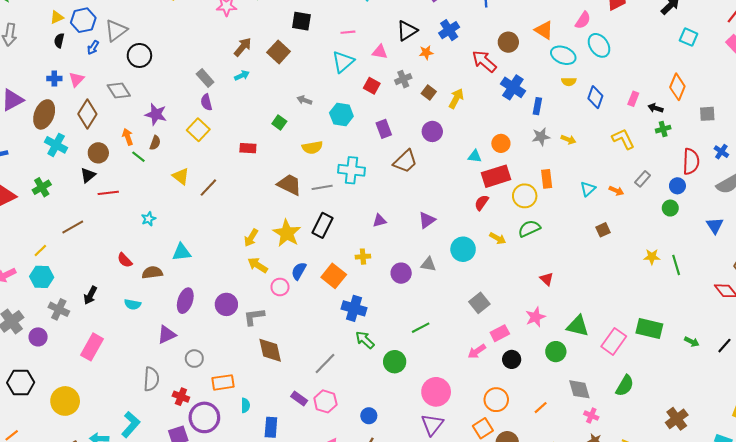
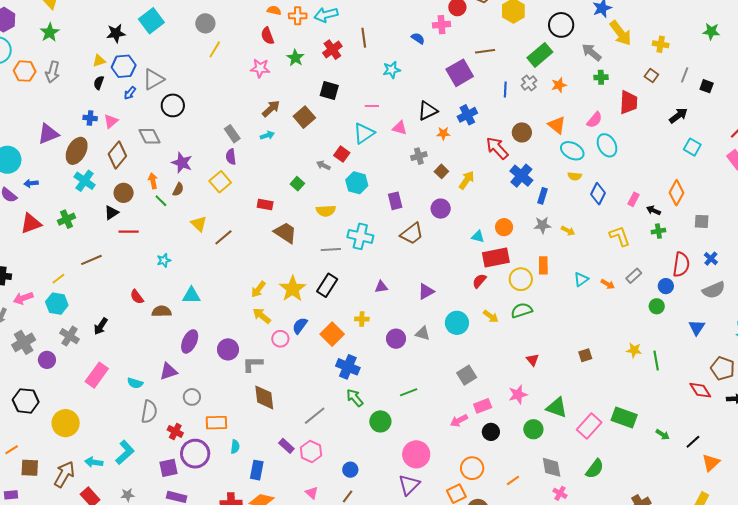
red square: (372, 86) -> (342, 154), moved
brown trapezoid: (289, 185) -> (285, 233), moved
brown square: (603, 230) -> (585, 355), moved
cyan semicircle: (133, 304) -> (135, 383), moved

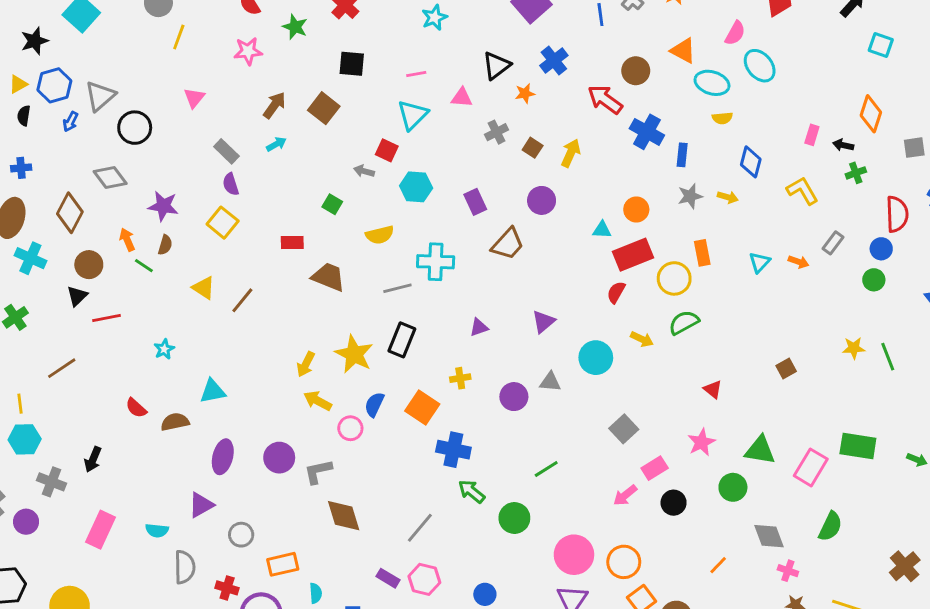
pink triangle: (111, 121) -> (194, 98), moved
blue diamond: (598, 194) -> (751, 162), moved
yellow line: (58, 279) -> (20, 404), turned -48
orange circle: (472, 468) -> (624, 562), moved

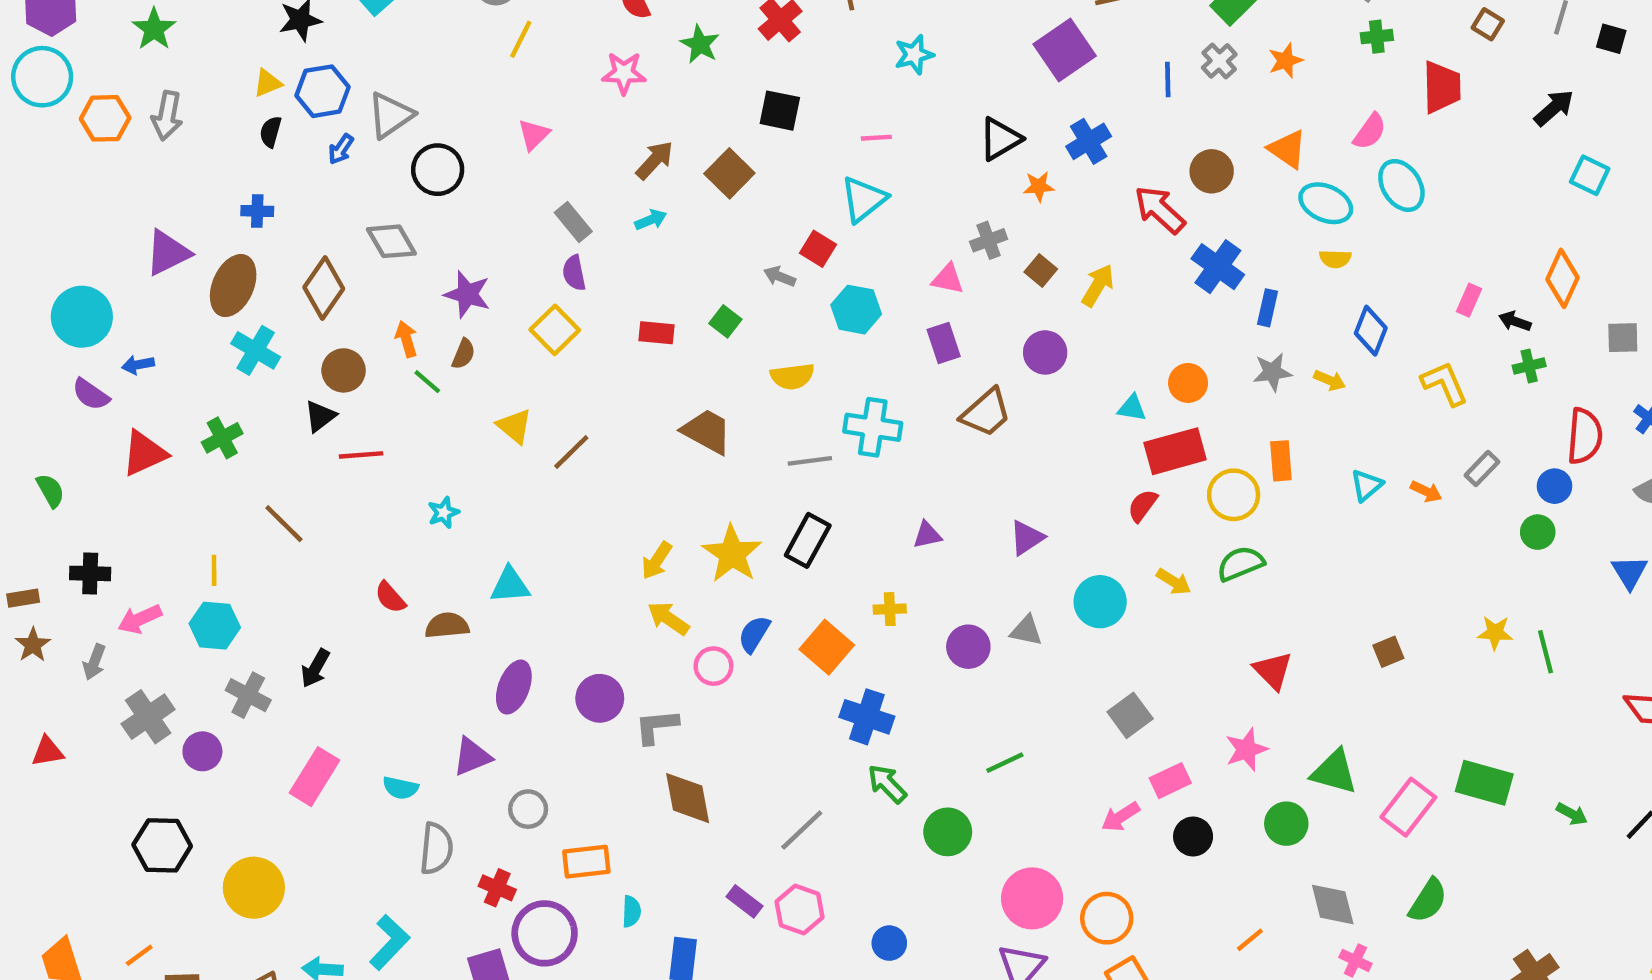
pink triangle: (462, 98) -> (948, 279), moved
red rectangle: (292, 242) -> (656, 333), moved
brown line: (62, 368) -> (284, 524), turned 72
red triangle: (713, 389) -> (1273, 671), size x1.4

